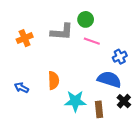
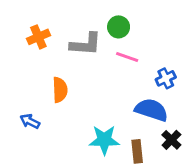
orange cross: (25, 38) -> (38, 37), moved
orange semicircle: (54, 80) -> (60, 90), moved

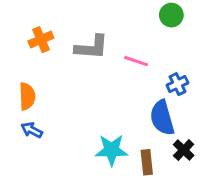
green circle: (119, 27) -> (171, 15), moved
orange semicircle: (60, 90) -> (27, 96), moved
blue semicircle: (151, 110) -> (162, 118), turned -124

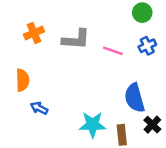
blue cross: (177, 84) -> (147, 46), moved
blue arrow: (32, 130) -> (39, 108), moved

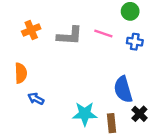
blue cross: (147, 46) -> (135, 42), turned 35
pink line: (113, 51) -> (103, 33), moved

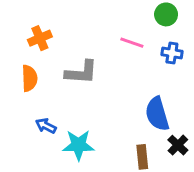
gray L-shape: (70, 36) -> (81, 72), moved
orange semicircle: (21, 73) -> (29, 78), moved
cyan star: (85, 114) -> (78, 145), moved

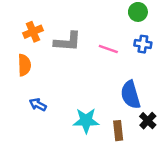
pink line: (132, 43) -> (108, 49), moved
gray L-shape: (81, 72) -> (68, 42), moved
cyan star: (78, 145) -> (86, 121), moved

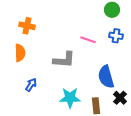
orange cross: (33, 32) -> (27, 26), turned 35
gray L-shape: (68, 42) -> (64, 60), moved
blue arrow: (38, 105) -> (31, 85), turned 96

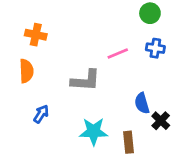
pink line: (88, 40) -> (118, 54), turned -42
blue semicircle: (106, 77) -> (142, 103), size x0.7
black cross: (120, 98) -> (161, 121), moved

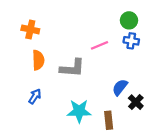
green circle: (150, 13) -> (129, 20), moved
orange semicircle: (26, 71) -> (38, 60), moved
blue semicircle: (142, 103) -> (120, 87), turned 54

